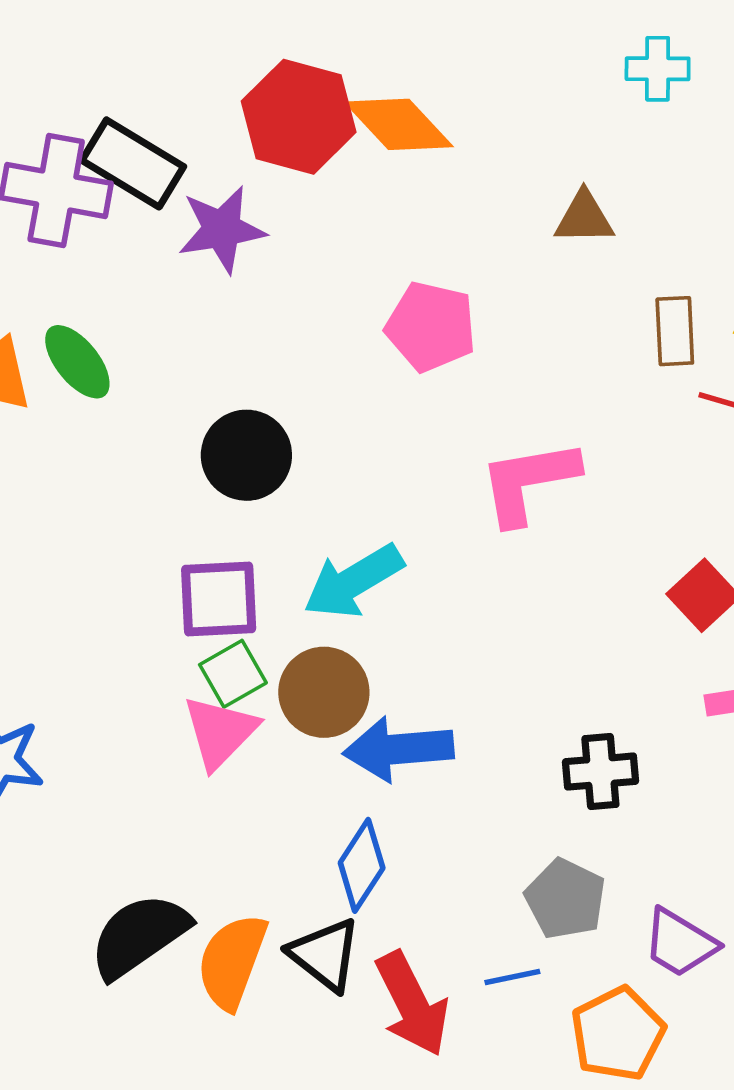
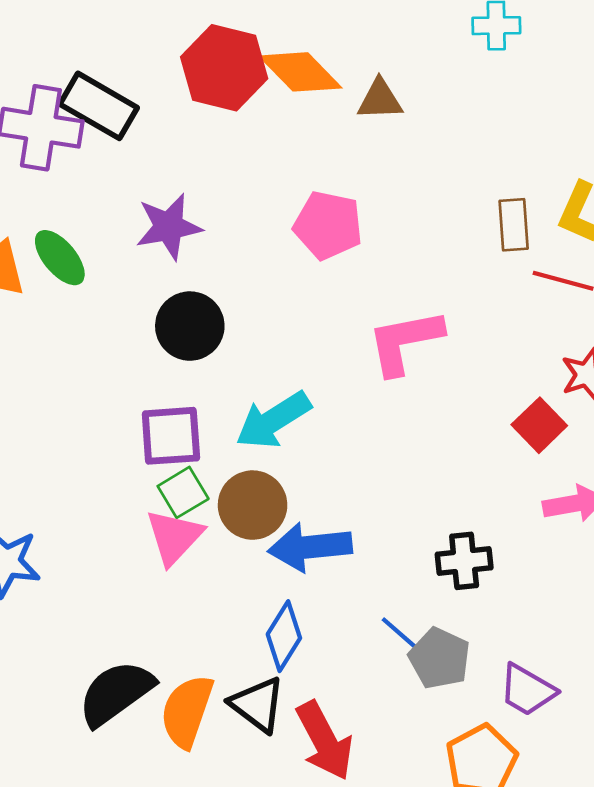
brown triangle: (584, 218) -> (380, 100), moved
purple star: (222, 229) -> (169, 227), moved
blue line: (512, 977) -> (399, 633), moved, turned 54

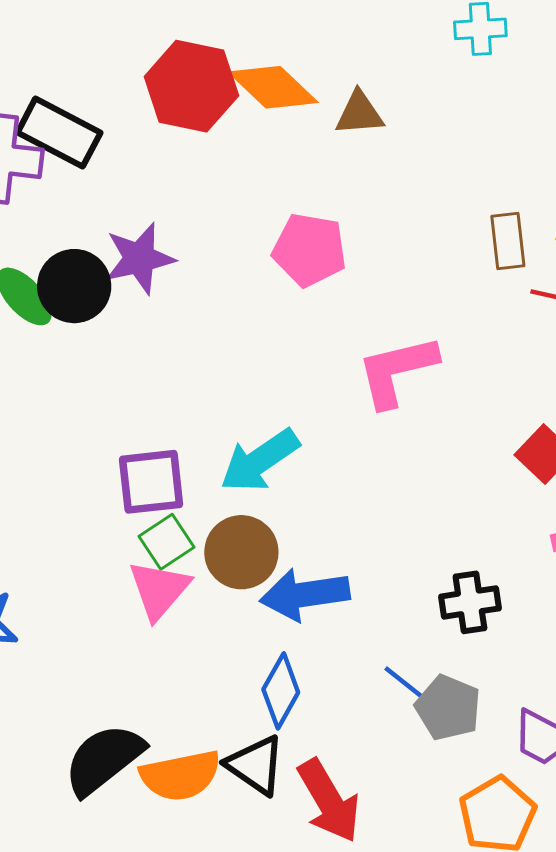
black circle: (190, 326) -> (74, 286), moved
orange semicircle: (187, 711) -> (180, 776), turned -118

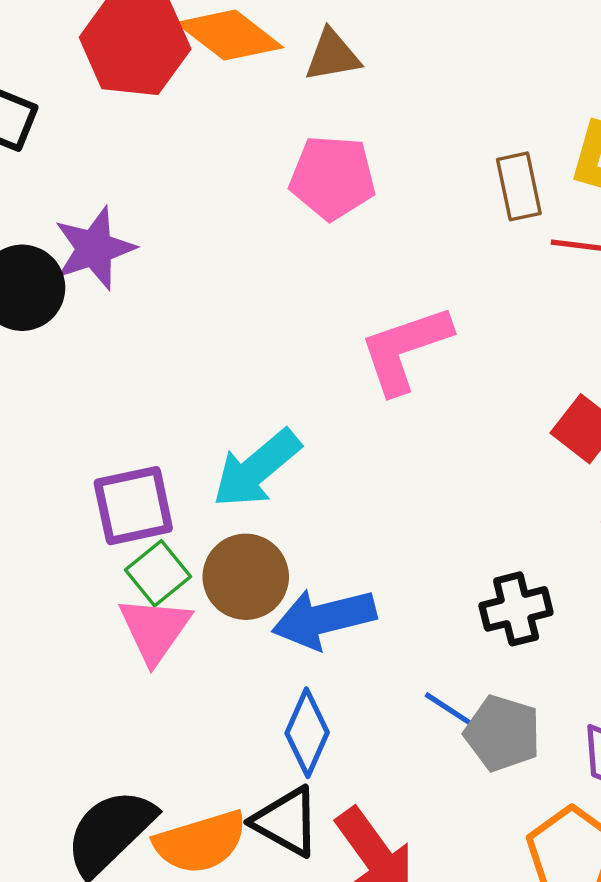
pink pentagon: (310, 250) -> (333, 178), moved

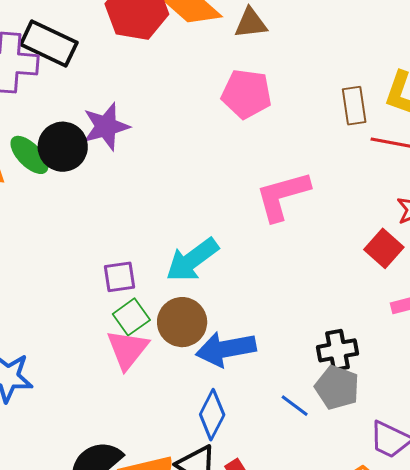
purple square: (133, 506) -> (119, 277), size x0.7
gray pentagon: (503, 733) -> (337, 388), moved

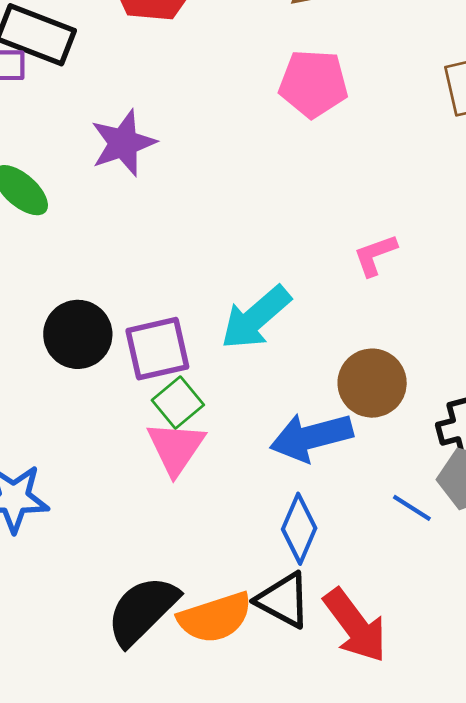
black circle: (63, 147) -> (78, 334), moved
pink L-shape: (282, 196) -> (375, 255), moved, size x0.6
purple square: (119, 277) -> (157, 349), size x1.4
brown circle: (182, 322) -> (372, 383), moved

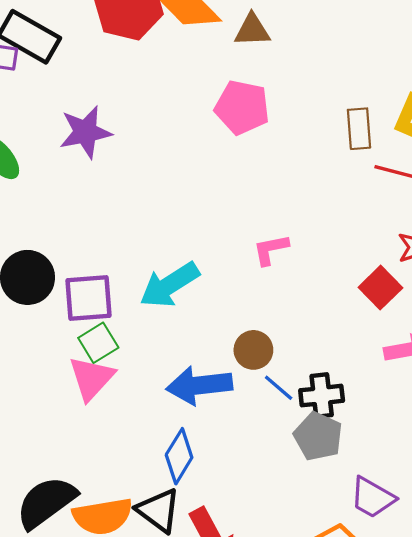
brown circle: (372, 383) -> (253, 350), size x0.7
blue line: (412, 508) -> (279, 388), moved

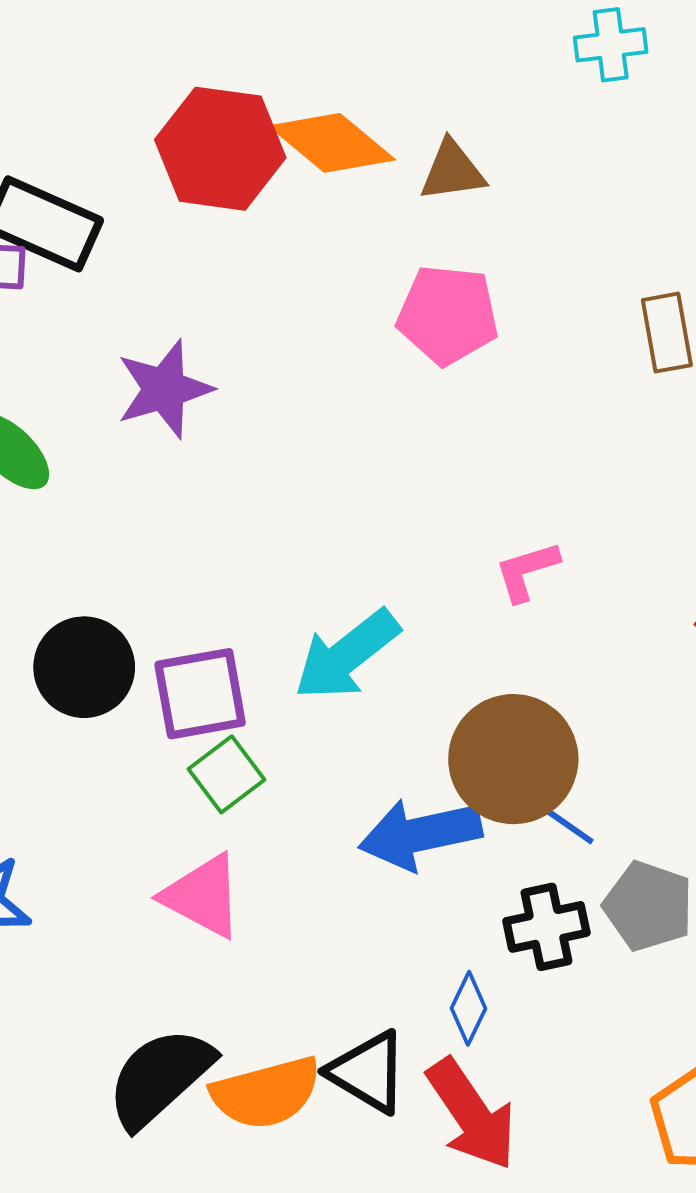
brown circle: (253, 350) -> (513, 759), size x1.8
pink triangle: (91, 378) -> (203, 896), moved, turned -39
black cross: (322, 396) -> (546, 927), moved
blue diamond: (179, 456) -> (469, 1008), moved, size x0.7

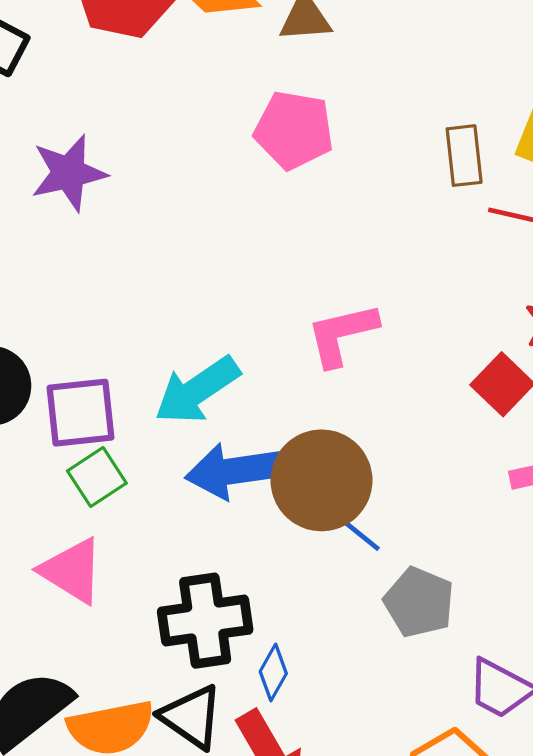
pink L-shape: (527, 571) -> (342, 334), size x1.4
blue arrow: (420, 834) -> (233, 471), moved
black cross: (546, 927) -> (205, 621), moved, size x1.4

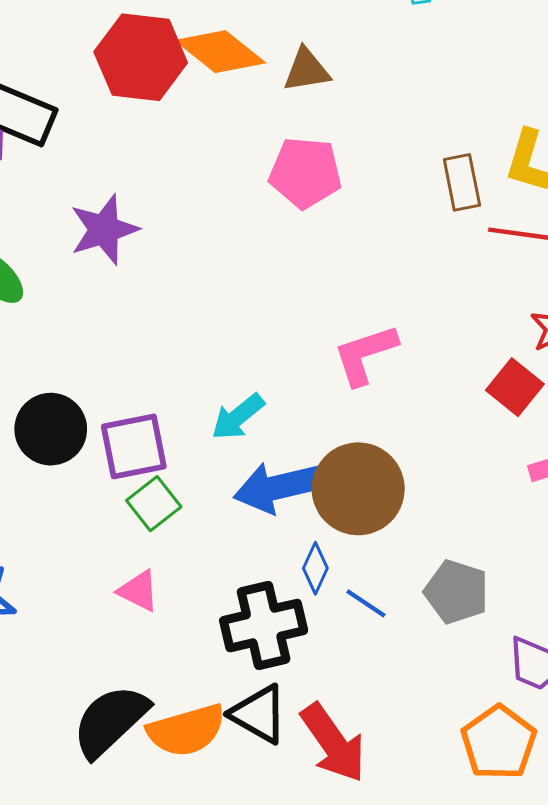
cyan arrow: (197, 390) -> (238, 417), size x0.7
blue line: (359, 534) -> (366, 603), moved
pink triangle: (72, 571) -> (138, 591), size x0.7
blue diamond: (273, 672) -> (315, 568), moved

